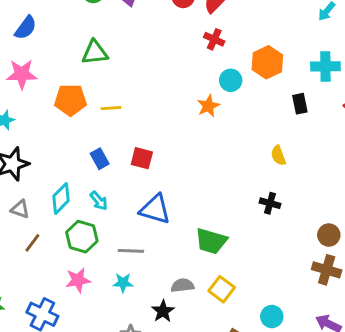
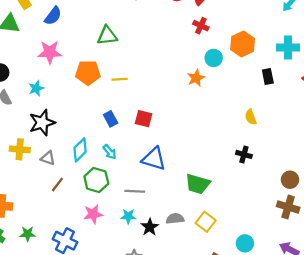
black star: (163, 311) -> (150, 227), moved

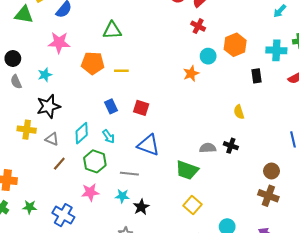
gray semicircle: (175, 219) -> (208, 148), moved

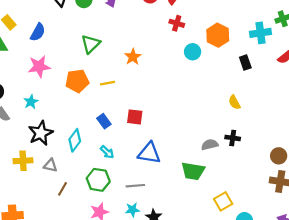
green triangle: (112, 30) -> (91, 44), turned -30
orange star: (191, 73) -> (133, 57), moved
cyan diamond: (82, 133) -> (75, 140), moved
yellow square: (192, 205) -> (223, 201), moved, turned 30

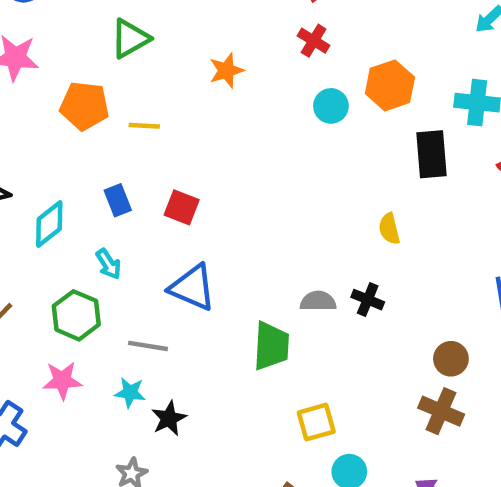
orange star: (133, 57) -> (226, 70), moved
black rectangle: (245, 62) -> (431, 154), size x1.5
green trapezoid: (193, 171) -> (271, 346), turned -110

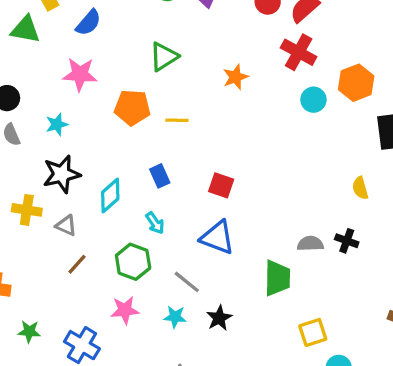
red cross: (314, 41) -> (299, 52), size x1.5
red square: (182, 207) -> (221, 185), moved
gray line: (148, 346) -> (187, 282), turned 32
black star: (169, 418) -> (219, 318), moved

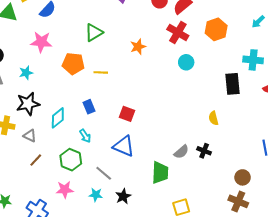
orange hexagon: (356, 83) -> (216, 29), moved
gray semicircle: (310, 244) -> (181, 152), turned 140

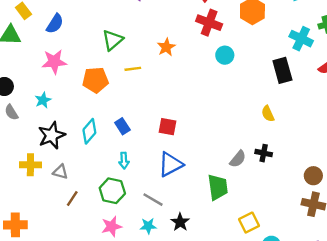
cyan cross: (253, 60) -> (301, 39), turned 30
yellow line: (101, 72) -> (133, 69), moved
cyan diamond: (58, 118) -> (89, 131), moved
cyan arrow: (85, 136) -> (124, 161), turned 40
blue triangle: (124, 146) -> (170, 164), turned -40

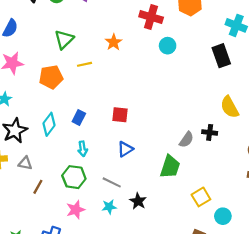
yellow semicircle: (268, 114) -> (230, 107), moved, size x1.5
blue rectangle: (122, 126) -> (79, 117), turned 64
blue triangle: (170, 164) -> (125, 149), size x0.7
green trapezoid: (218, 187) -> (170, 167), turned 30

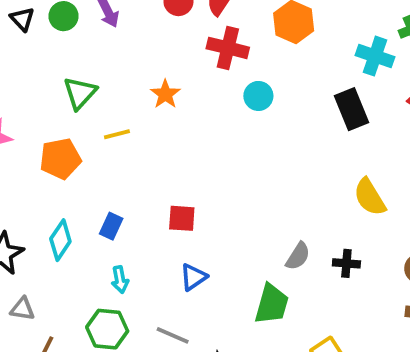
black cross: (210, 132) -> (346, 263), moved

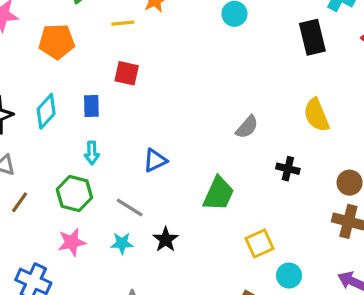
yellow line: (117, 134) -> (123, 23), moved
red square: (182, 218) -> (127, 73), moved
blue rectangle: (111, 226) -> (91, 106), turned -35
gray semicircle: (298, 256) -> (247, 127), moved

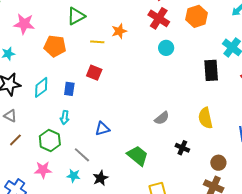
green trapezoid: (219, 194) -> (138, 156), turned -85

